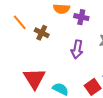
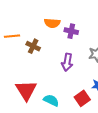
orange line: (20, 22) -> (12, 36), turned -56

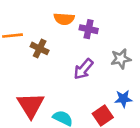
purple arrow: (67, 62) -> (83, 69), turned 30

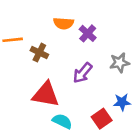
purple cross: (89, 29) -> (88, 33), turned 30
red triangle: (31, 105) -> (46, 95), moved, turned -48

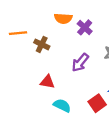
red triangle: (46, 95) -> (47, 82), size x0.6

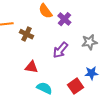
orange semicircle: (63, 18) -> (45, 11), turned 49

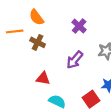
orange semicircle: (45, 11) -> (36, 17), moved

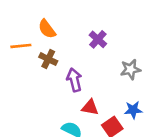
purple arrow: (75, 60) -> (74, 80), moved, turned 126
red triangle: (43, 78) -> (90, 107), moved

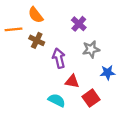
gray star: (131, 69) -> (91, 49), moved
blue star: (133, 110) -> (108, 73), moved

